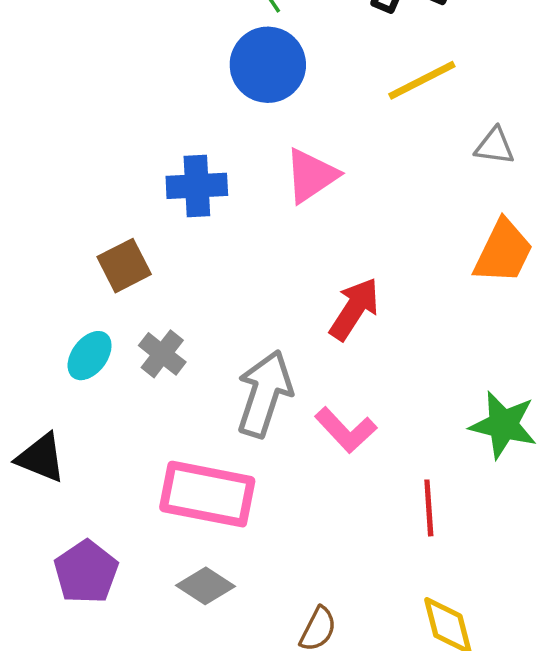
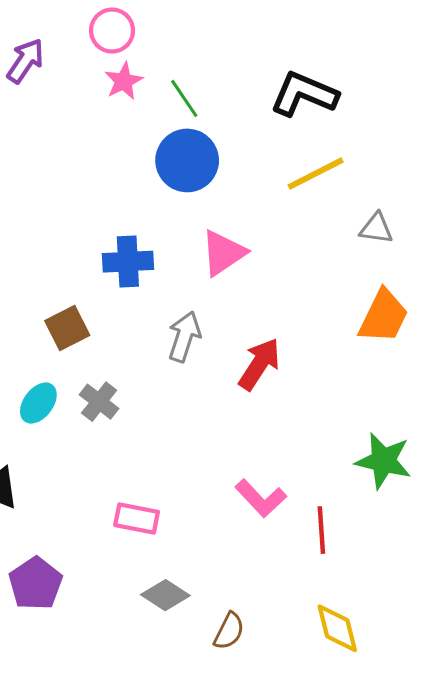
gray arrow: (264, 394) -> (184, 337), moved, size x0.7
pink L-shape: (346, 430) -> (261, 498), moved
pink rectangle: (207, 494) -> (137, 519), size x0.6
gray diamond: (206, 586) -> (165, 595), moved

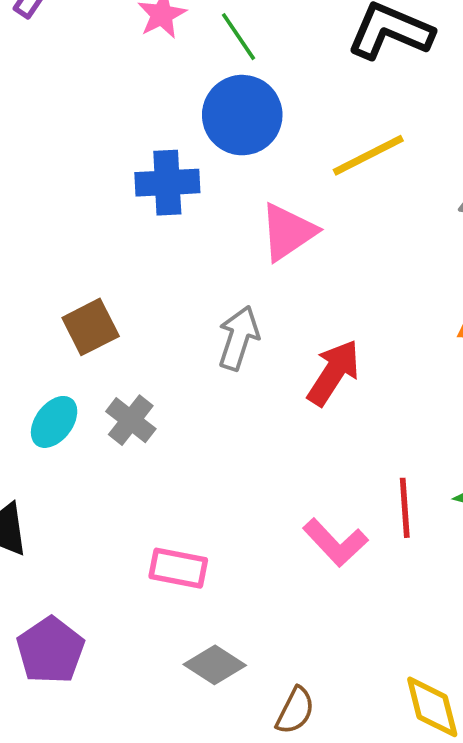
yellow line: (316, 173) -> (368, 155), moved
blue cross: (128, 262) -> (167, 183), moved
red line: (321, 530) -> (405, 508), moved

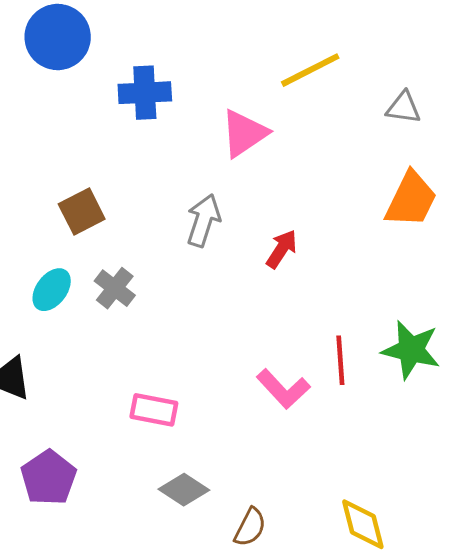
blue circle: (242, 115) -> (58, 37), moved
red arrow: (334, 373) -> (282, 249), size x0.7

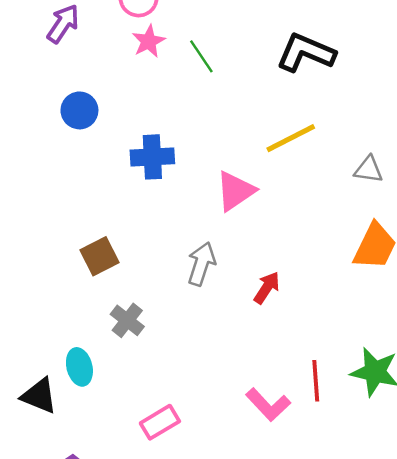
blue circle: (58, 37) -> (79, 110), size x0.7
cyan ellipse: (52, 290) -> (79, 367), moved, turned -51
pink rectangle: (154, 410) -> (160, 422), turned -42

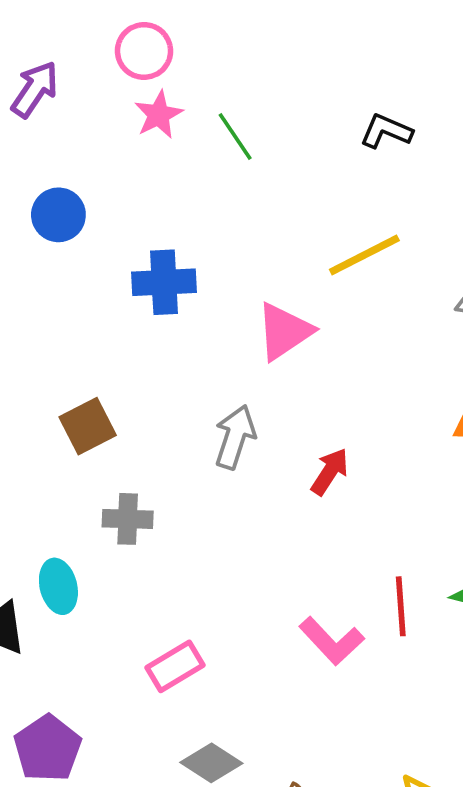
black L-shape: (306, 53) -> (386, 131), size x0.6
gray cross: (127, 320) -> (128, 519), turned -36

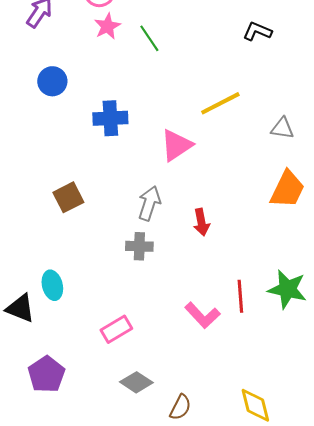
black L-shape: (386, 131) -> (257, 31), moved
red arrow: (330, 472) -> (201, 222), turned 136
gray cross: (128, 519) -> (139, 246), moved

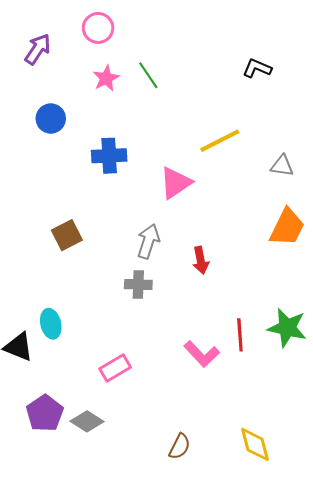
pink star: (107, 26) -> (106, 78), moved
gray diamond: (136, 382) -> (87, 421), moved

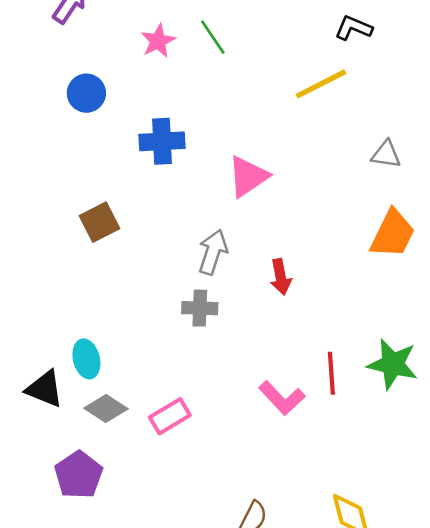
yellow line: (220, 141) -> (321, 84), moved
brown square: (67, 235) -> (99, 222), moved
gray diamond: (87, 421) -> (106, 408), moved

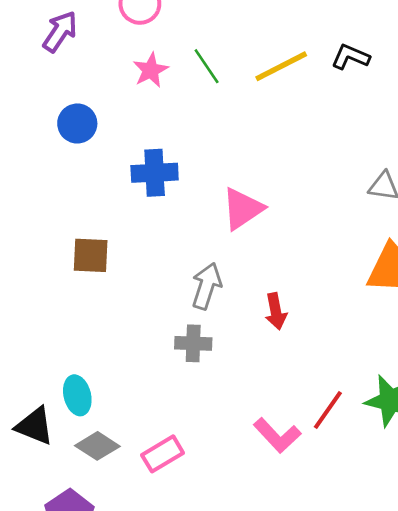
yellow line: (321, 84) -> (281, 66), moved
brown square: (99, 222) -> (91, 255), turned 30
red line: (331, 373) -> (328, 410), turned 39

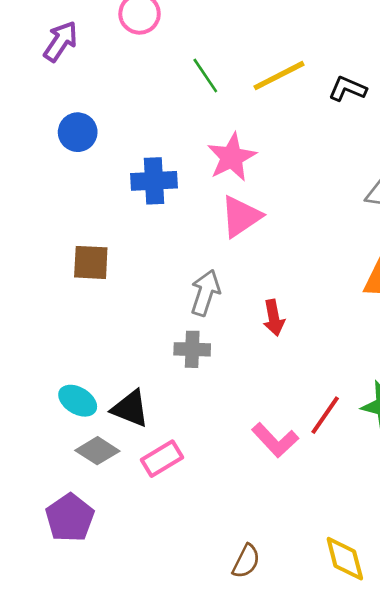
black L-shape: (350, 57) -> (347, 89), moved
pink star: (151, 70) -> (232, 157), moved, size x1.4
cyan ellipse: (77, 395) -> (78, 401), turned -45
black triangle: (35, 426) -> (130, 409), moved

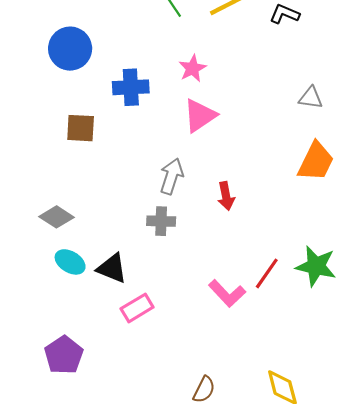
blue circle: (78, 132) -> (70, 49), size x1.4
pink star: (232, 157) -> (192, 68), size x0.7
brown square: (91, 262) -> (81, 128), moved
gray diamond: (97, 451) -> (56, 217), moved

